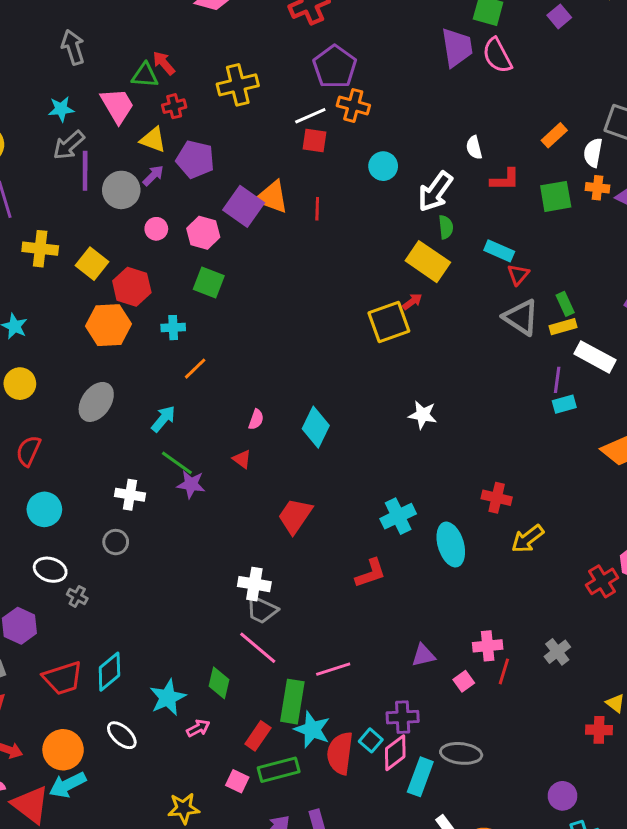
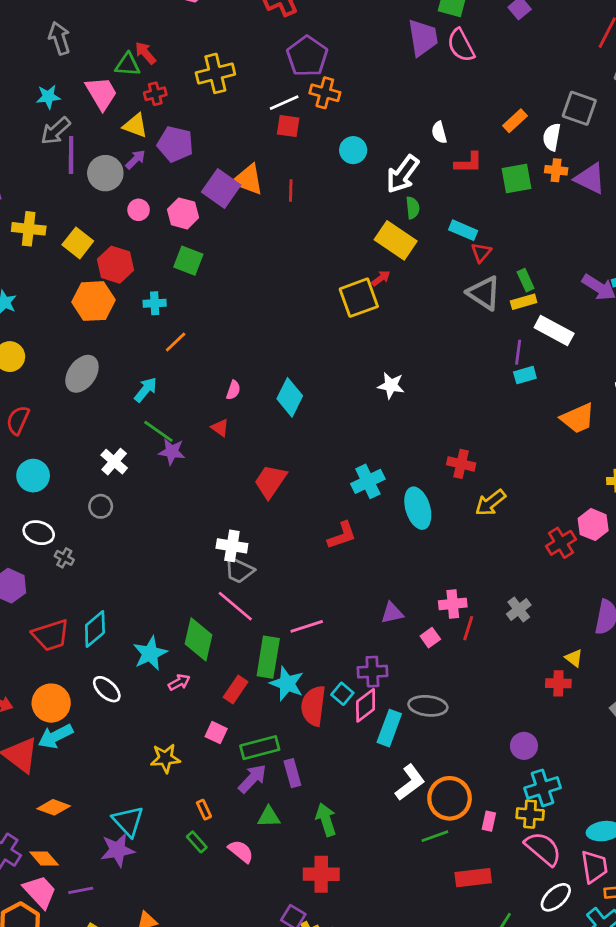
white cross: (130, 495) -> (114, 462), turned 32
green diamond: (219, 683) -> (199, 639), size x1.4
green rectangle: (279, 770) -> (260, 748), moved

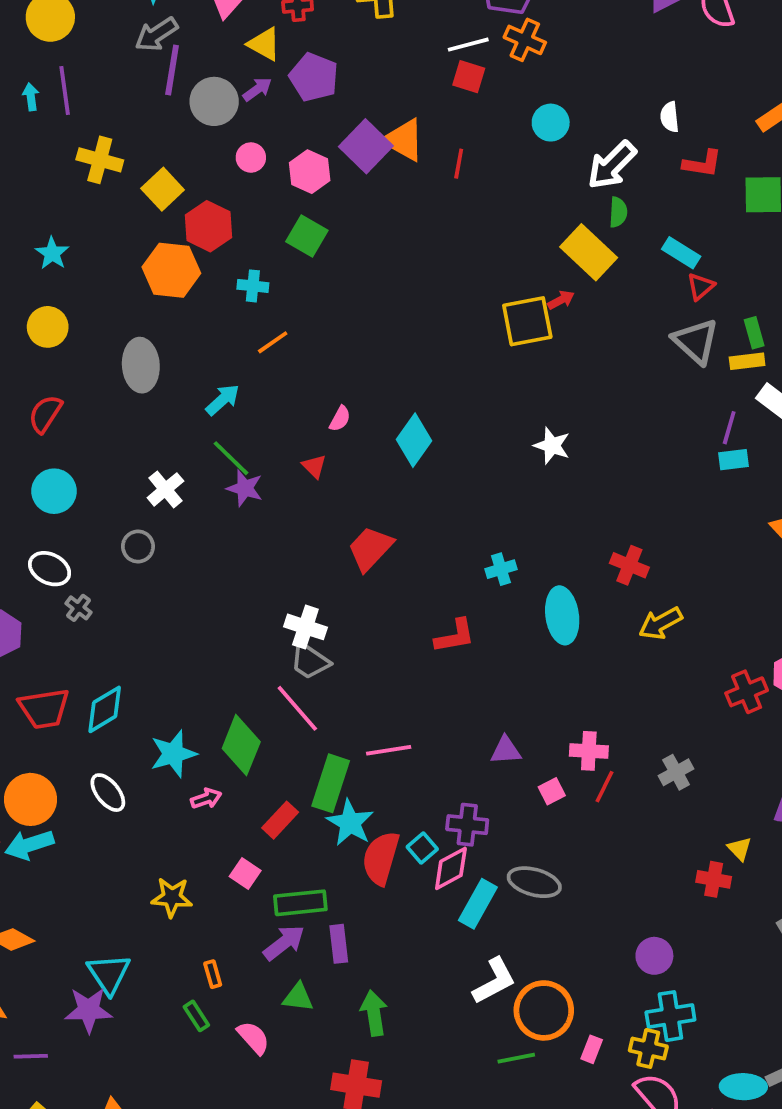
gray ellipse: (82, 374) -> (141, 365), turned -48
cyan cross: (368, 481) -> (501, 569), size x0.7

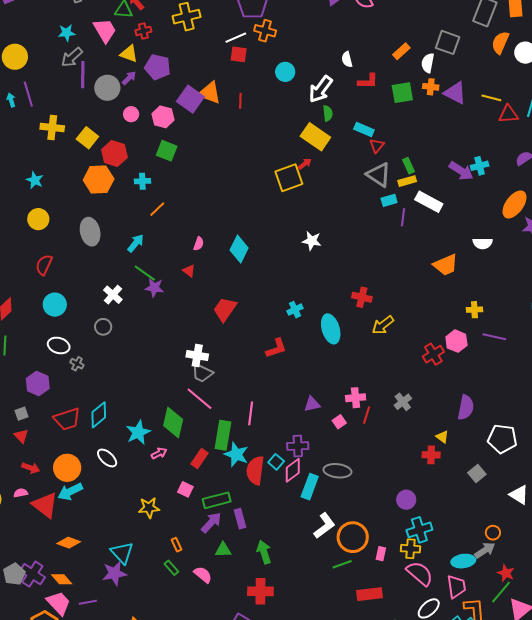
cyan rectangle: (733, 460) -> (389, 200), moved
pink line: (389, 750) -> (251, 413), turned -65

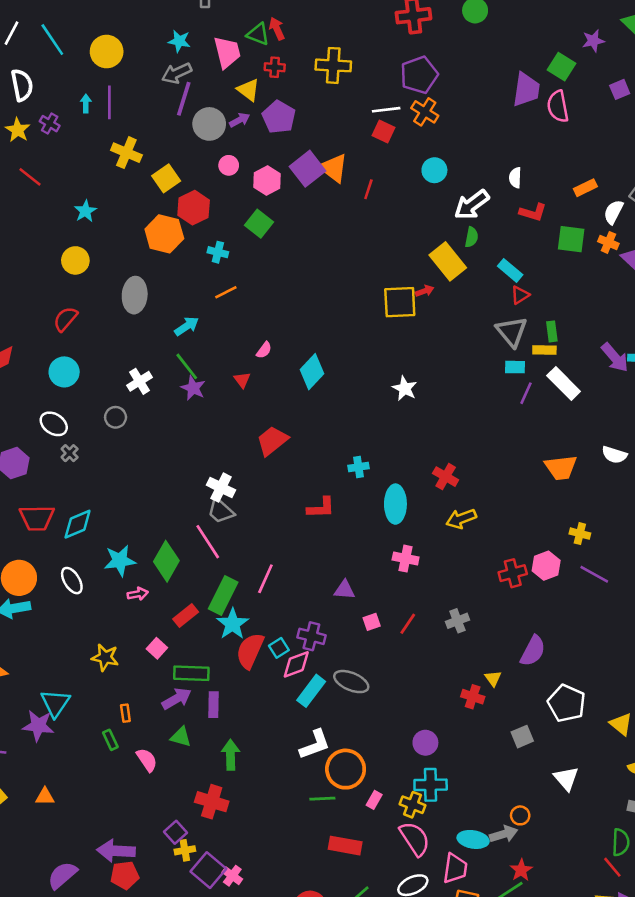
pink cross: (356, 398) -> (406, 559), moved

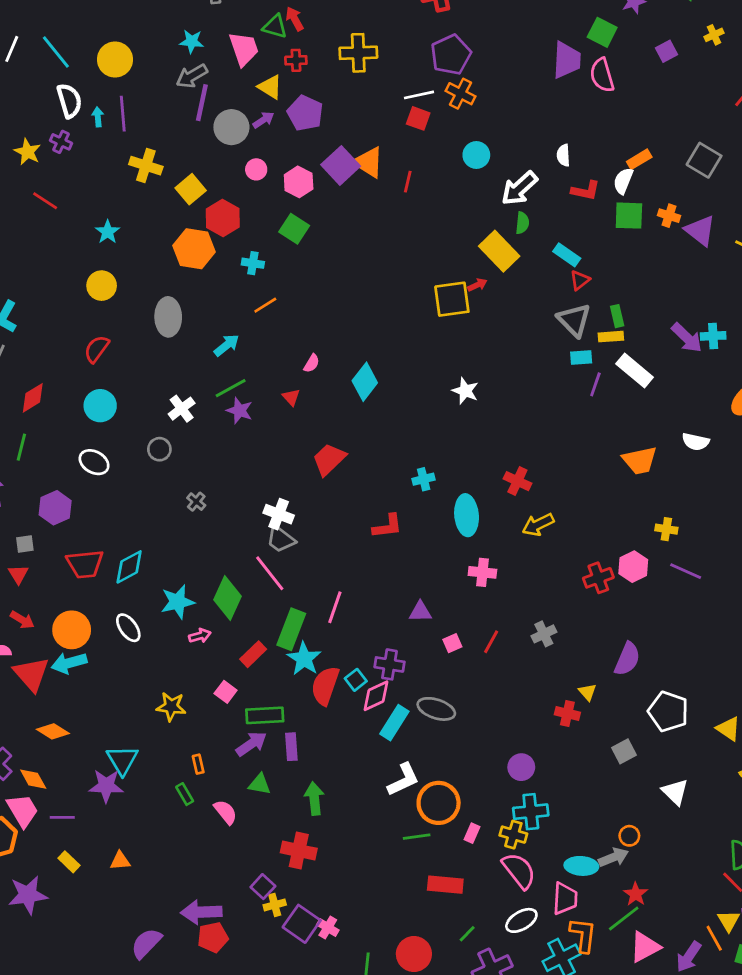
white semicircle: (22, 85) -> (69, 101), moved
white semicircle: (613, 212) -> (623, 181), moved
green line: (187, 366) -> (231, 388), turned -76
gray cross: (70, 453) -> (196, 502), moved

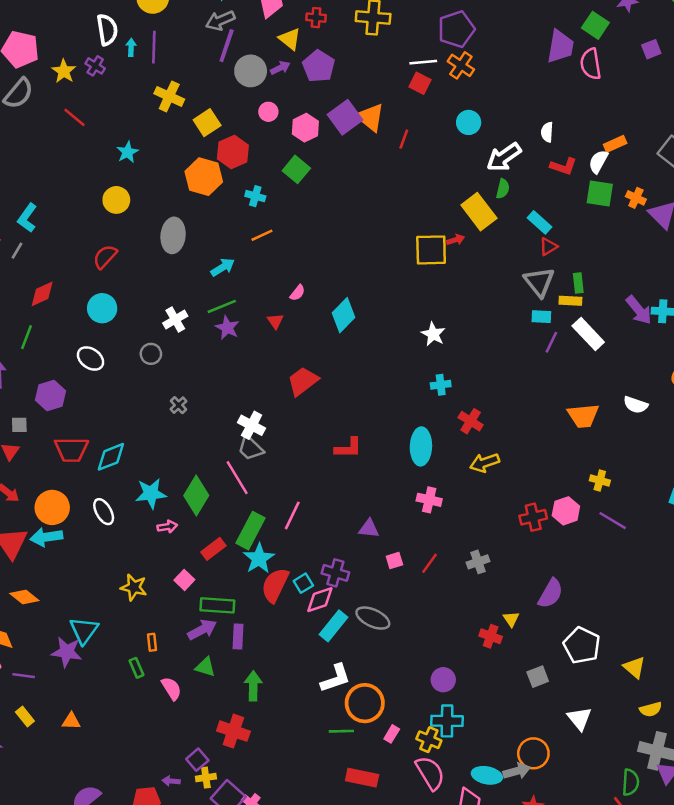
cyan cross: (424, 479) -> (441, 385), moved
orange circle: (629, 836) -> (533, 753), size x1.6
purple arrow: (201, 912) -> (171, 781), moved, size x0.5

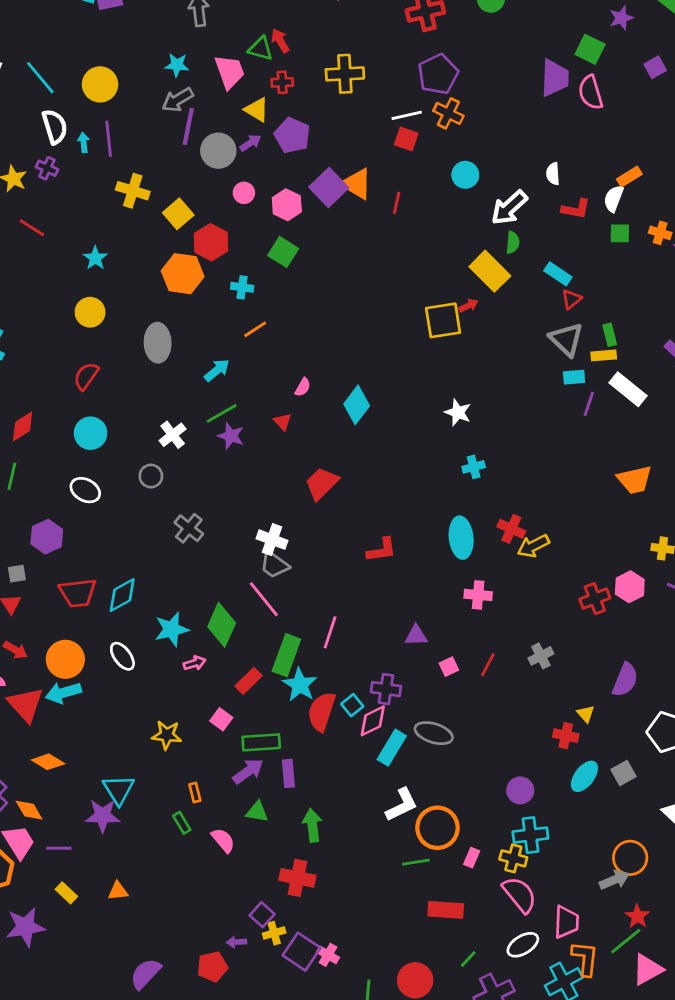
green square: (600, 194) -> (620, 233), size x0.7
gray cross: (179, 405) -> (189, 528), size x1.5
red cross: (471, 421) -> (511, 529), moved
cyan ellipse: (487, 775) -> (584, 776), moved, turned -56

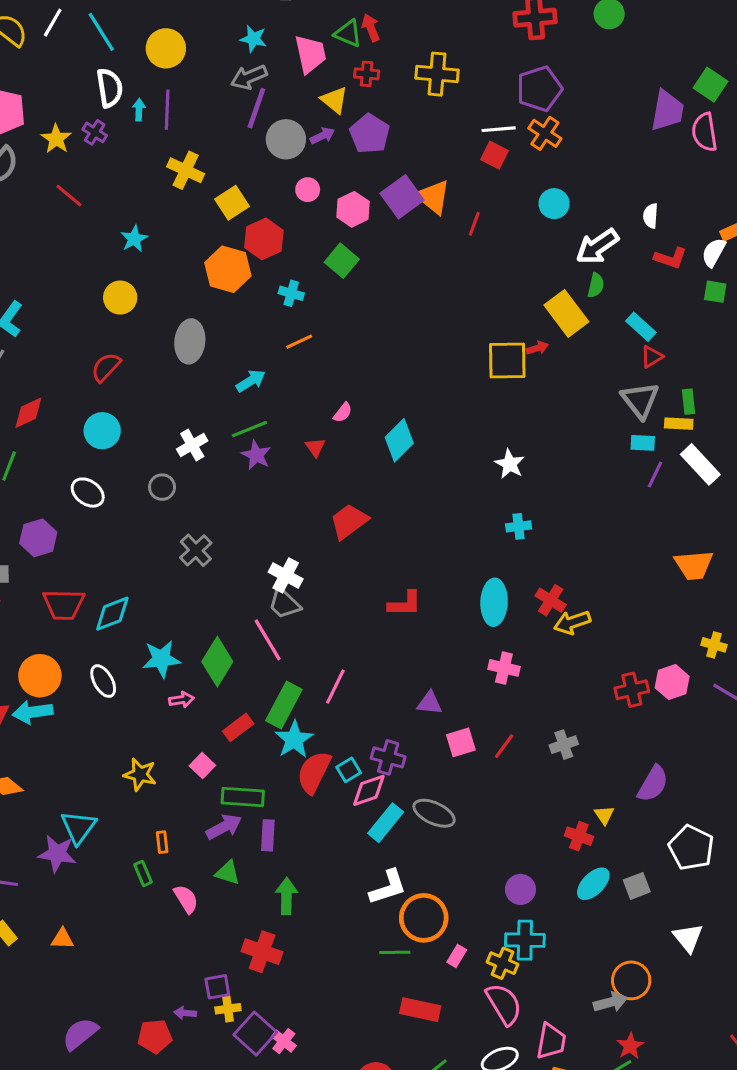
pink square: (449, 667) -> (461, 742), size x1.4
purple square: (262, 915) -> (217, 987), turned 30

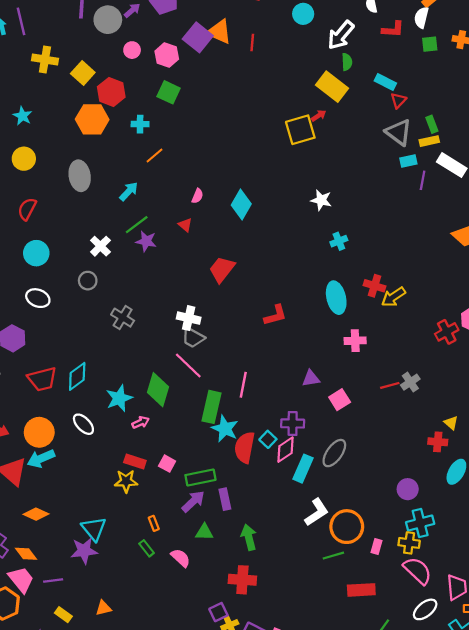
red rectangle: (238, 727) -> (135, 462), moved, turned 70
red line: (504, 746) -> (390, 385), moved, turned 54
gray ellipse: (434, 813) -> (334, 453), turned -64

